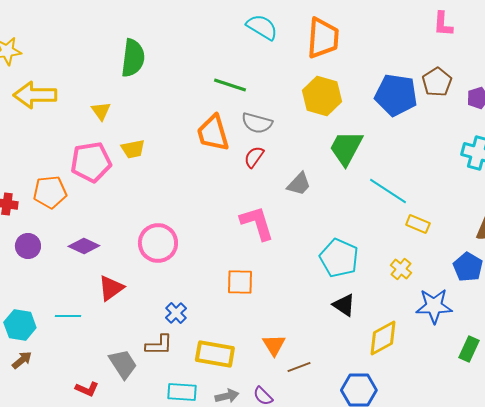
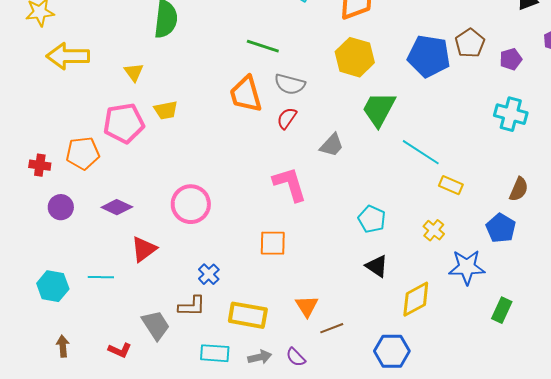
cyan pentagon: (339, 258) -> (372, 219), size x0.7
brown arrow: (22, 360) -> (63, 346), moved, turned -55

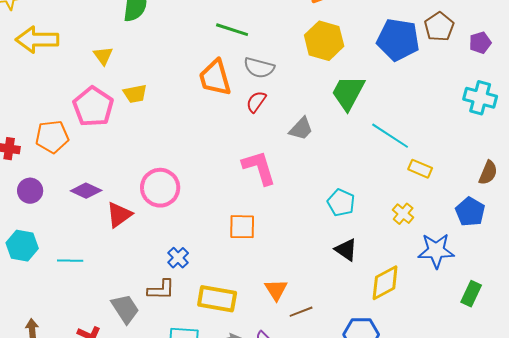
pink pentagon: (124, 123) -> (93, 107), turned -30
red triangle: (144, 249) -> (119, 215), moved
cyan hexagon: (53, 286) -> (22, 246), moved

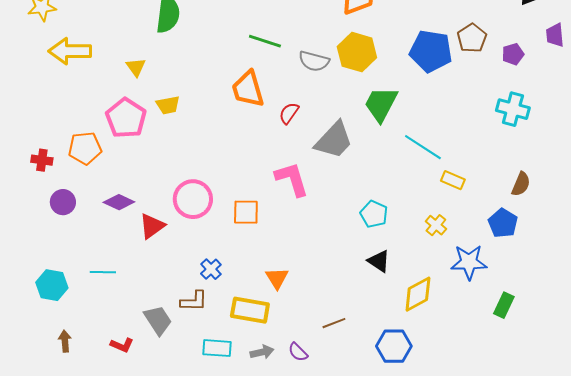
gray semicircle: (259, 68) -> (314, 61), moved
gray trapezoid: (301, 129) -> (334, 140), size x1.6
orange square: (242, 227) -> (246, 212), moved
cyan hexagon: (22, 246) -> (52, 285), moved
orange triangle: (276, 290) -> (277, 278), moved

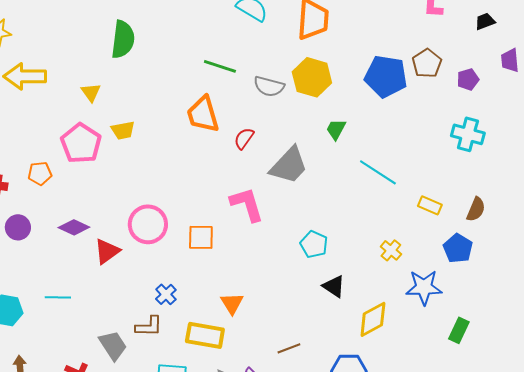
green trapezoid: (381, 104) -> (336, 129), size x0.6
orange pentagon: (85, 148) -> (40, 173), size x0.7
yellow rectangle: (453, 180) -> (430, 205), moved
cyan pentagon: (374, 214) -> (314, 244), moved

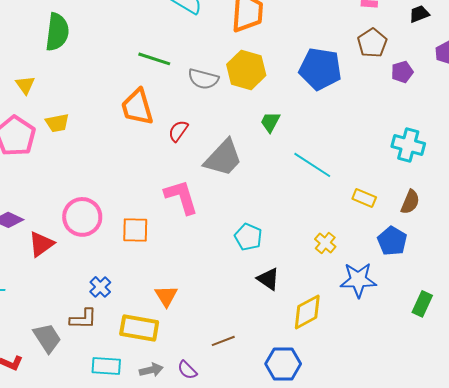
brown pentagon: (427, 63) -> (372, 43), moved
cyan cross: (468, 134) -> (408, 145), moved
green rectangle: (459, 330) -> (422, 304), moved

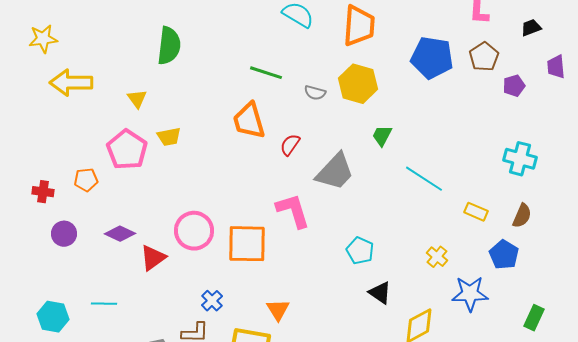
blue pentagon: (320, 69) -> (432, 58), moved
gray semicircle: (203, 79) -> (315, 93), size x0.7
orange square: (135, 230) -> (247, 244), size x1.5

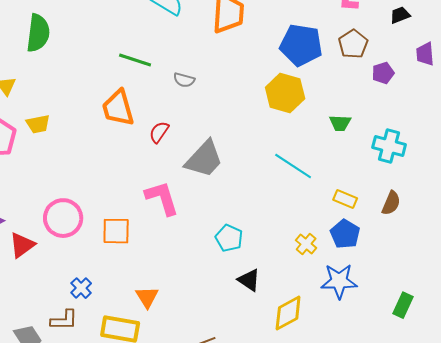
yellow hexagon: (358, 84) -> (285, 93), moved
green trapezoid: (382, 136) -> (340, 123), moved, turned -115
orange square: (247, 244) -> (116, 231), size x0.7
blue pentagon: (504, 255) -> (345, 234), moved

